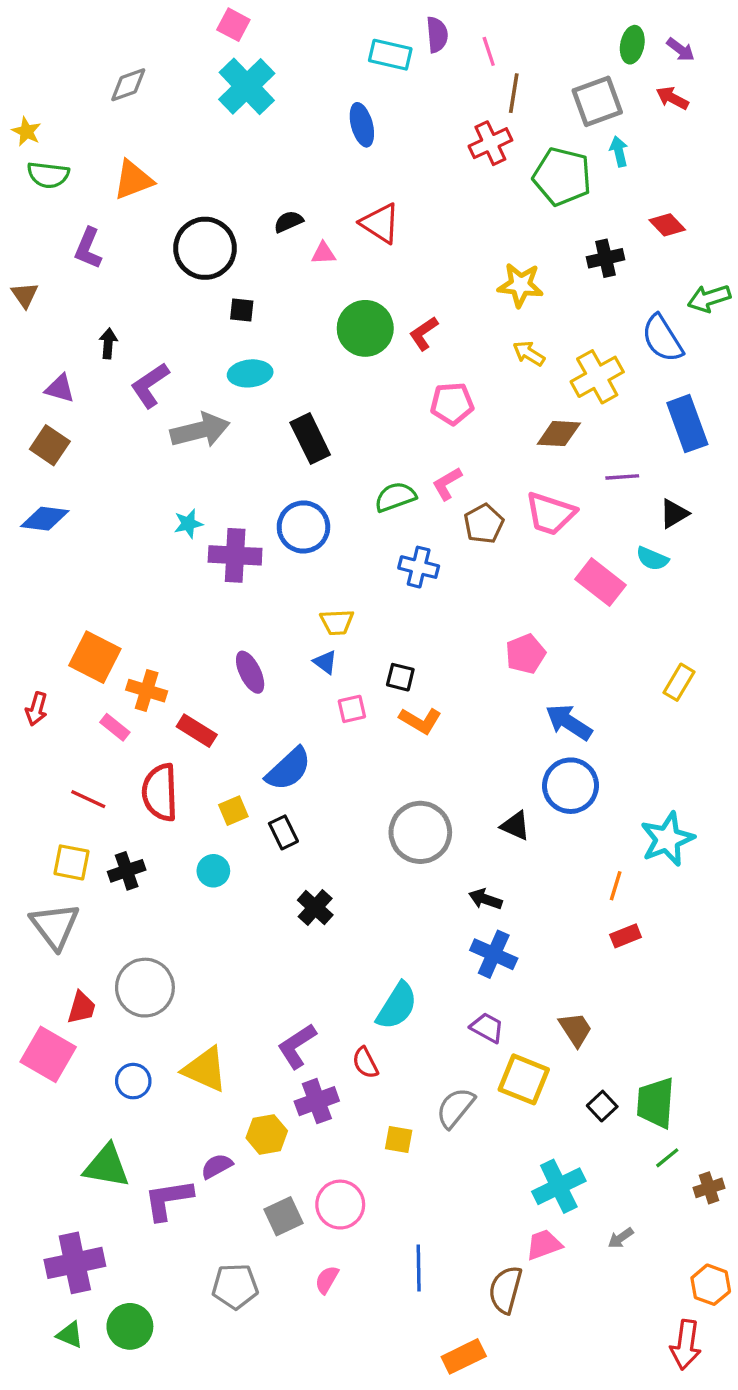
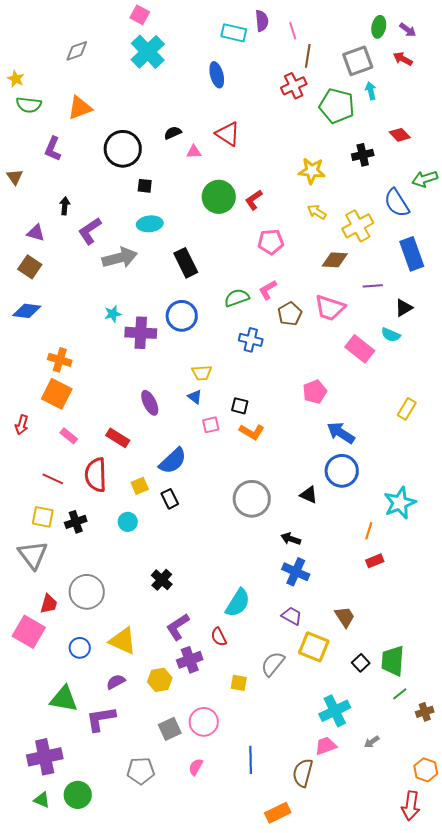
orange cross: (147, 691) -> (60, 360), moved
black cross: (315, 908) -> (162, 580), moved
purple semicircle: (217, 1166) -> (116, 682), moved

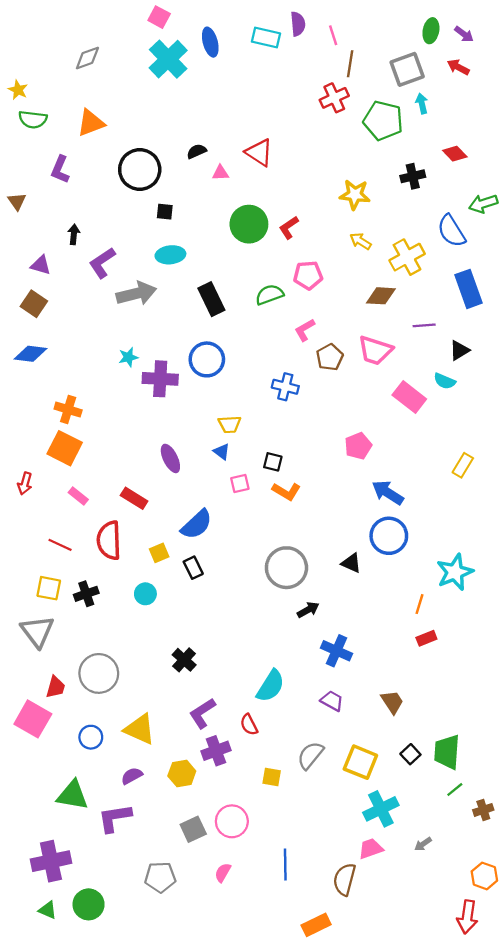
blue ellipse: (217, 75) -> (210, 42), moved
green semicircle: (237, 298) -> (269, 295), moved
black arrow: (291, 539) -> (308, 610), moved, turned 132
yellow square: (314, 647) -> (360, 762), moved

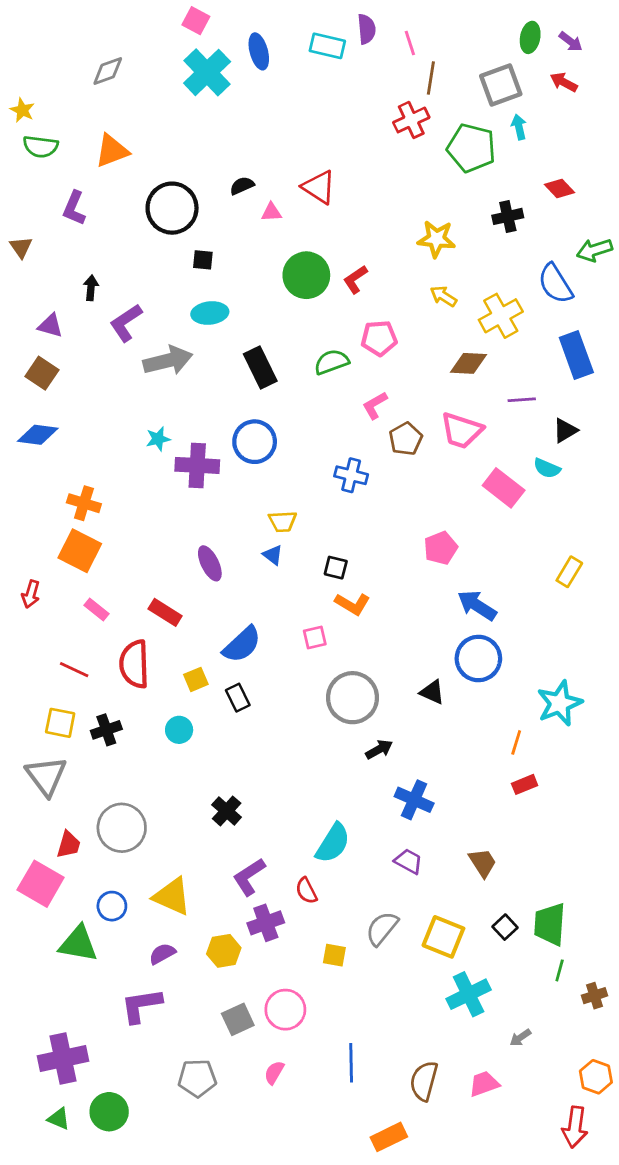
pink square: (240, 483) -> (315, 638), moved
green line: (455, 789) -> (560, 970), turned -36
green triangle: (73, 795) -> (78, 944), moved
pink trapezoid: (371, 849) -> (484, 1084), moved

